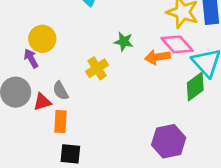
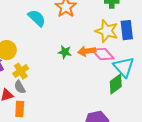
orange arrow: (157, 57) -> (87, 51), moved
yellow cross: (97, 68) -> (21, 71), moved

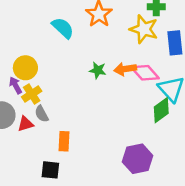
yellow star: (107, 31) -> (144, 29), moved
yellow cross: (21, 71) -> (32, 94), moved
orange rectangle: (20, 109) -> (64, 141), moved

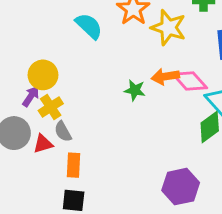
yellow star: (144, 29) -> (168, 28), moved
green star: (98, 70) -> (135, 90), moved
purple arrow: (15, 85) -> (31, 96), turned 63
orange rectangle: (64, 141) -> (74, 165), moved

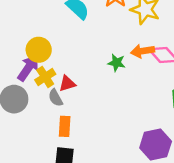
purple arrow: (31, 96) -> (28, 68), size x1.5
red triangle: (43, 144) -> (67, 84), moved

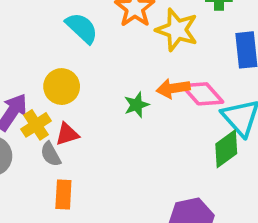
yellow circle: (39, 50) -> (62, 87), moved
green star: (117, 63) -> (137, 105), turned -30

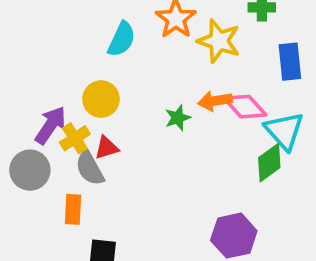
cyan semicircle: (82, 28) -> (122, 39), turned 72
gray semicircle: (51, 154) -> (90, 168), size x1.4
orange rectangle: (63, 194) -> (73, 209), moved

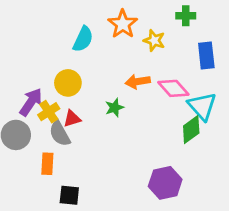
yellow star: (219, 41) -> (154, 40), size x0.7
orange arrow: (215, 101) -> (138, 82), moved
green star: (178, 118) -> (114, 108), moved

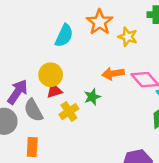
yellow cross: (49, 112) -> (69, 112), moved
red triangle: (72, 119) -> (54, 91), moved
gray semicircle: (60, 134) -> (33, 110), moved

